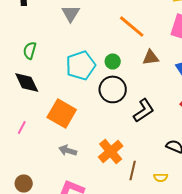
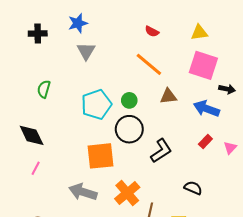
black diamond: (27, 82) -> (32, 135), moved
orange square: (62, 113) -> (100, 156), moved, turned -36
gray arrow: (68, 150) -> (83, 192), size x1.5

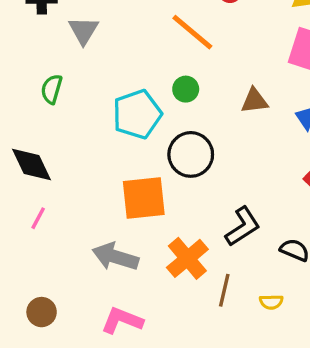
gray triangle: (86, 51) -> (83, 30), moved
orange line: (149, 64) -> (192, 32), moved
green circle: (129, 100) -> (186, 89), moved
black L-shape: (161, 151) -> (243, 227), moved

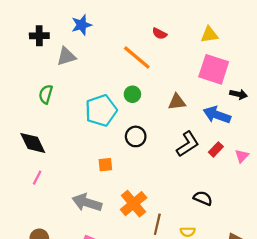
gray triangle: (83, 30) -> (66, 56), turned 42
black circle: (191, 154) -> (136, 136), size x0.7
orange square: (144, 198) -> (105, 165), size x0.5
black L-shape: (243, 227) -> (188, 144), moved

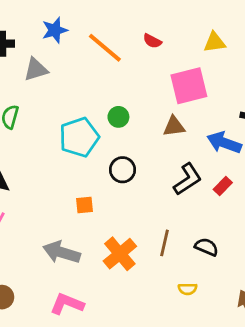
orange line: (137, 57) -> (105, 48), moved
pink square: (214, 69) -> (189, 86), moved, turned -32
brown line: (157, 224) -> (165, 243), moved

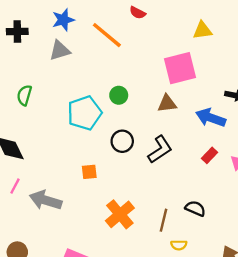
red semicircle: (152, 41) -> (138, 13), moved
gray triangle: (36, 69) -> (60, 50), moved
black L-shape: (188, 179) -> (160, 149), moved
brown line: (165, 243) -> (164, 220), moved
gray arrow: (62, 252) -> (46, 200), moved

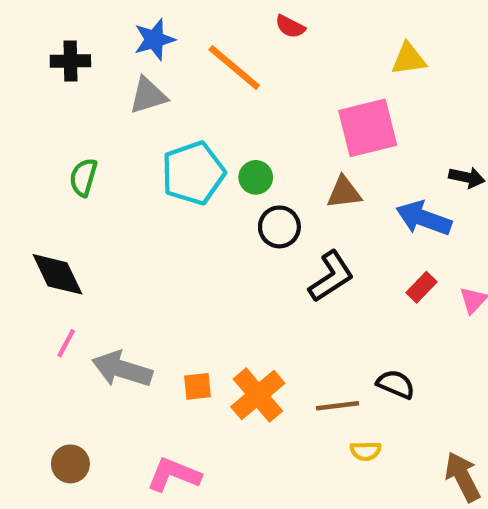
cyan pentagon: (84, 113) -> (193, 173), moved
black circle: (122, 141) -> (279, 227), moved
orange square: (89, 172) -> (198, 386), moved
brown line: (164, 220) -> (338, 406), turned 70

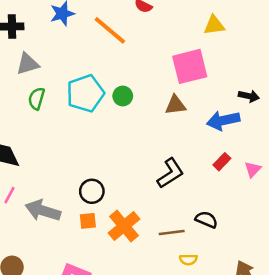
gray triangle: (148, 95) -> (27, 64), moved
green semicircle: (83, 177) -> (36, 99), moved
blue arrow: (424, 218) -> (223, 120), turned -32
black circle: (279, 227) -> (92, 191), moved
black L-shape: (331, 276) -> (170, 173), moved

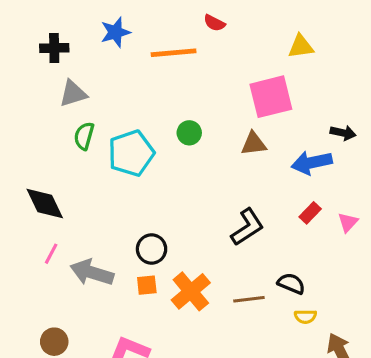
orange line: (110, 30) -> (174, 53), turned -45
cyan pentagon: (85, 93) -> (131, 153), moved
yellow semicircle: (188, 260) -> (305, 317), moved

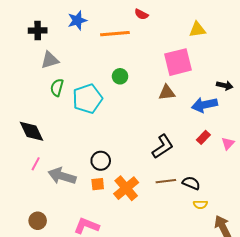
green circle: (189, 133) -> (120, 76), moved
brown line: (249, 299) -> (166, 181), moved

